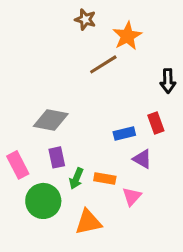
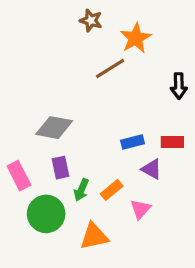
red rectangle: (156, 123) -> (172, 142), moved, turned -70
orange rectangle: (105, 178) -> (112, 190), turned -50

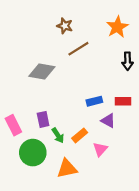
brown star: (91, 20) -> (65, 26), moved
orange star: (136, 38) -> (117, 27), moved
gray diamond: (54, 128) -> (42, 72), moved
green arrow: (81, 190) -> (58, 135), turned -56

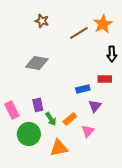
brown star: (65, 26) -> (42, 21), moved
brown line: (78, 49) -> (79, 33), moved
red rectangle: (123, 101) -> (105, 79), moved
purple triangle: (108, 121) -> (95, 106), turned 40

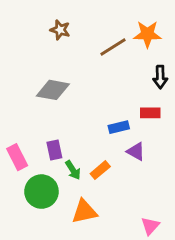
orange star: (103, 24) -> (147, 34), turned 30
purple triangle: (95, 106) -> (136, 151), turned -40
pink triangle: (88, 131) -> (150, 226), moved

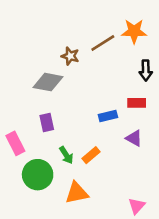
brown star: (60, 30) -> (70, 56), moved
purple rectangle: (54, 150) -> (47, 123), moved
purple triangle: (136, 151) -> (134, 138), moved

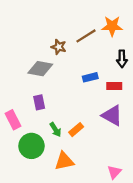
blue rectangle: (108, 116) -> (90, 77), moved
purple triangle: (134, 138) -> (112, 115), size x1.5

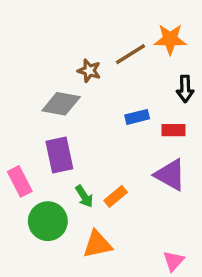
purple rectangle: (39, 102) -> (59, 155), size x1.5

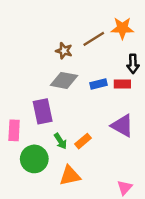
gray diamond: (61, 104) -> (64, 80), moved
red rectangle: (174, 130) -> (122, 84), moved
pink rectangle: (20, 181) -> (14, 130), turned 30

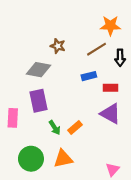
brown line: (94, 39) -> (96, 49), moved
gray diamond: (64, 80) -> (38, 70), moved
red rectangle: (122, 84) -> (110, 88), moved
green circle: (34, 159) -> (31, 159), moved

